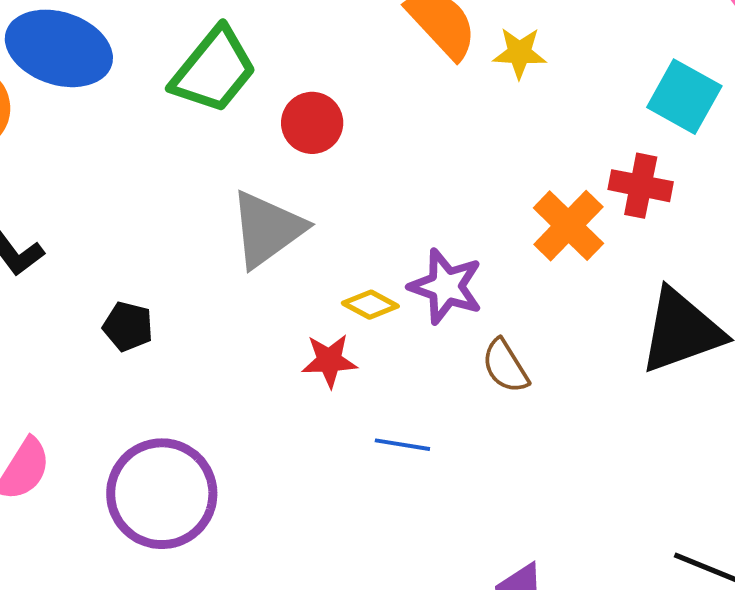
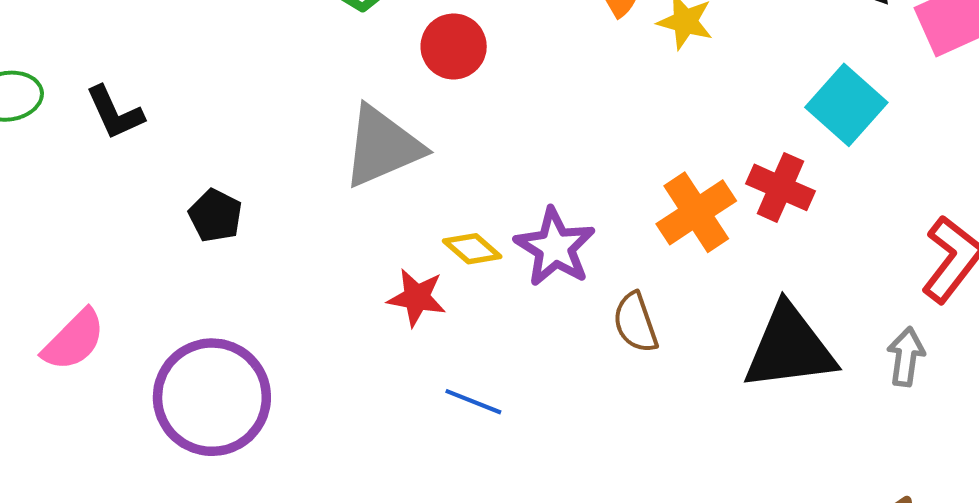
brown semicircle: (505, 366) -> (635, 323), moved

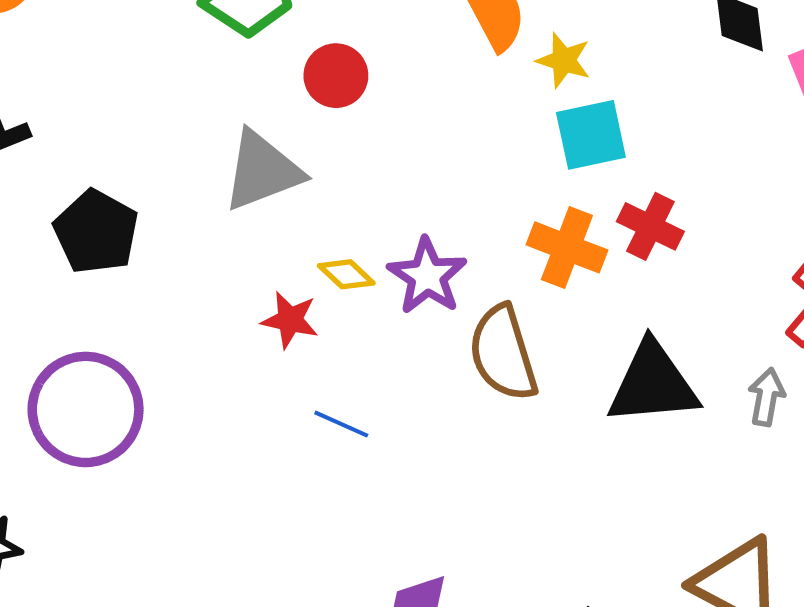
cyan square: (846, 105) -> (591, 135), moved, turned 34
orange cross: (696, 212) -> (567, 247), turned -38
black pentagon: (215, 216) -> (96, 232), size x1.6
brown semicircle: (635, 323) -> (503, 353), size x1.6

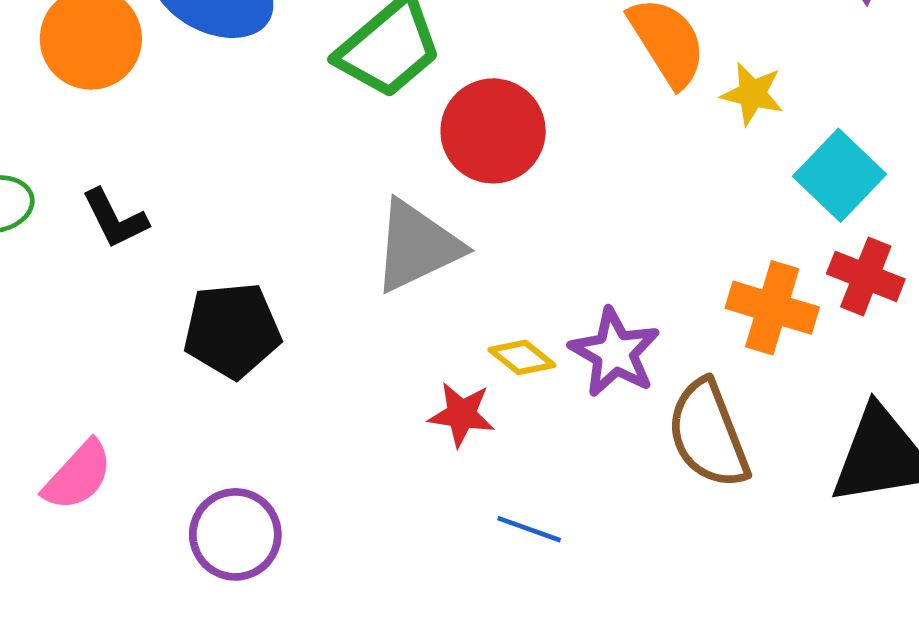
red circle: (336, 76) -> (493, 131), size x1.4
cyan square: (591, 135) -> (839, 175), moved, turned -30
black pentagon: (96, 232) -> (232, 330), turned -30
purple circle: (86, 409) -> (235, 534), size x0.7

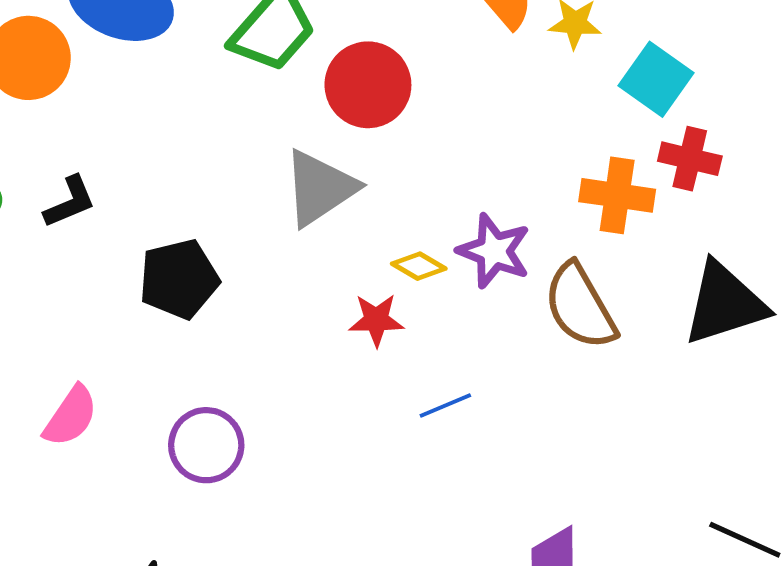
black L-shape: (115, 219) -> (70, 202), turned -78
blue line: (529, 529) -> (445, 406), turned -34

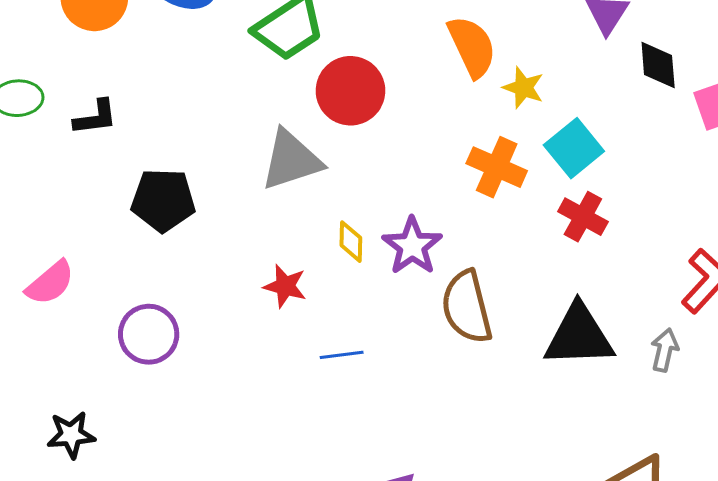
orange cross: (617, 195) -> (497, 167), moved
yellow diamond: (419, 266) -> (351, 242), turned 45
red star: (376, 320) -> (285, 286), moved

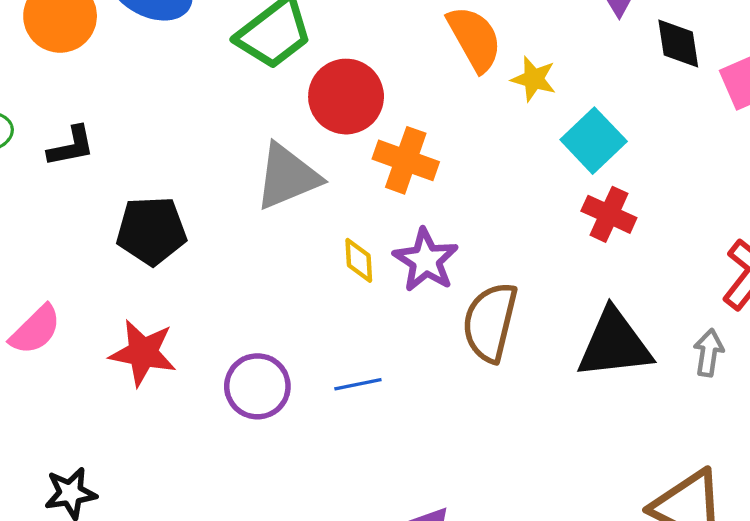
orange cross: (497, 167) -> (406, 160), moved
red star: (285, 286) -> (143, 353), moved, size x1.4
brown semicircle: (467, 307) -> (490, 322), turned 32
purple circle: (149, 334) -> (257, 386), moved

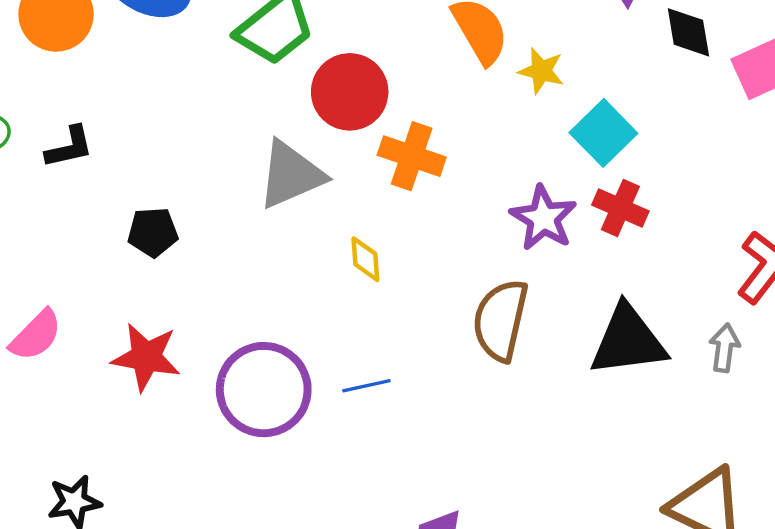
black pentagon: (151, 231) -> (153, 232), size x0.7
purple star: (426, 260) -> (543, 218), moved
purple circle: (257, 386) -> (264, 390), size x1.4

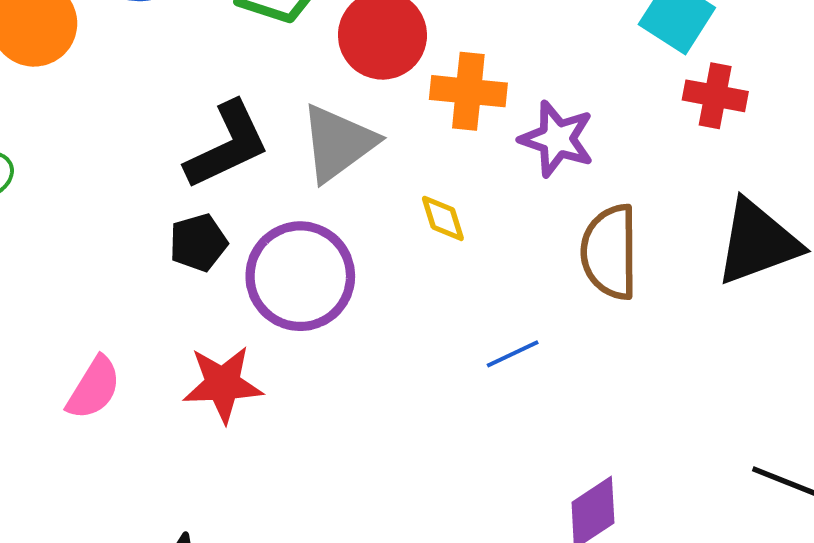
black L-shape: (69, 147) -> (227, 145), moved, size x1.6
purple star: (543, 218) -> (557, 139), moved
blue line: (366, 386) -> (513, 354), moved
purple circle: (264, 390) -> (300, 276), moved

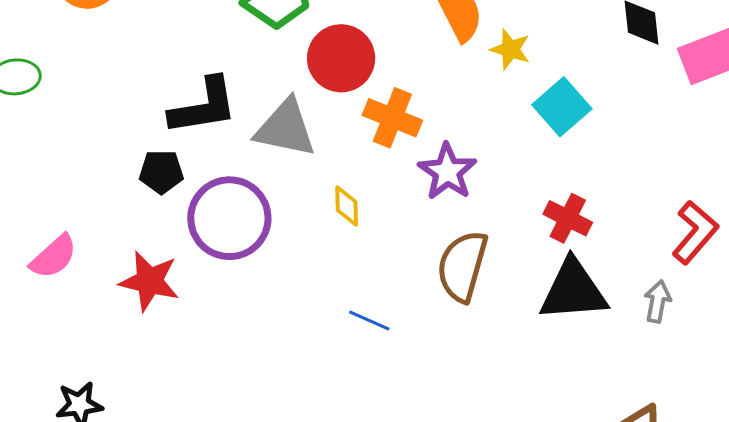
red cross: (715, 96) -> (568, 218), moved
gray triangle: (338, 143) -> (285, 128), turned 32
blue line: (513, 354) -> (369, 320), turned 33

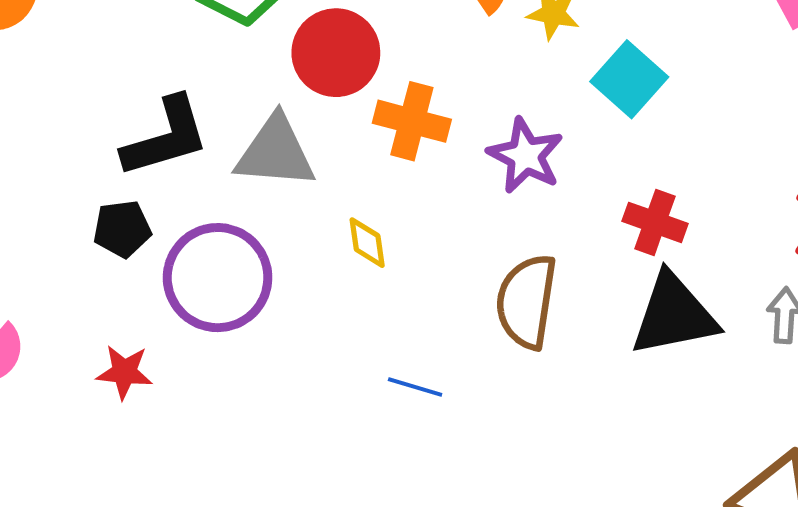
purple star: (447, 172) -> (525, 156), moved
red star: (149, 281) -> (124, 372), size x0.7

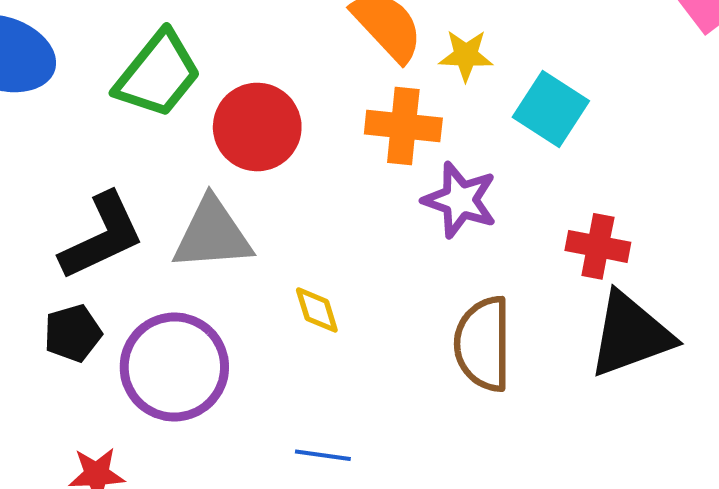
orange cross: (412, 121) -> (403, 126), moved
blue line: (415, 387) -> (323, 455), moved

